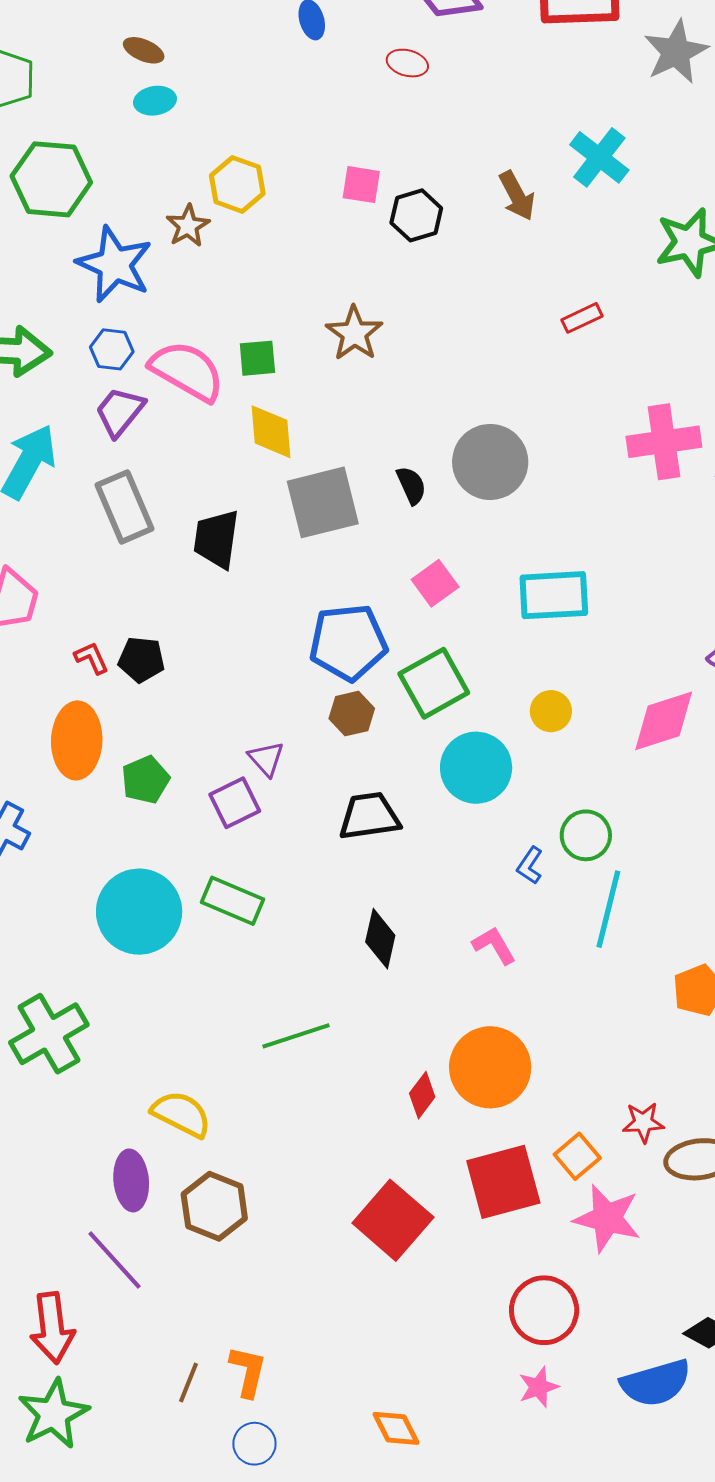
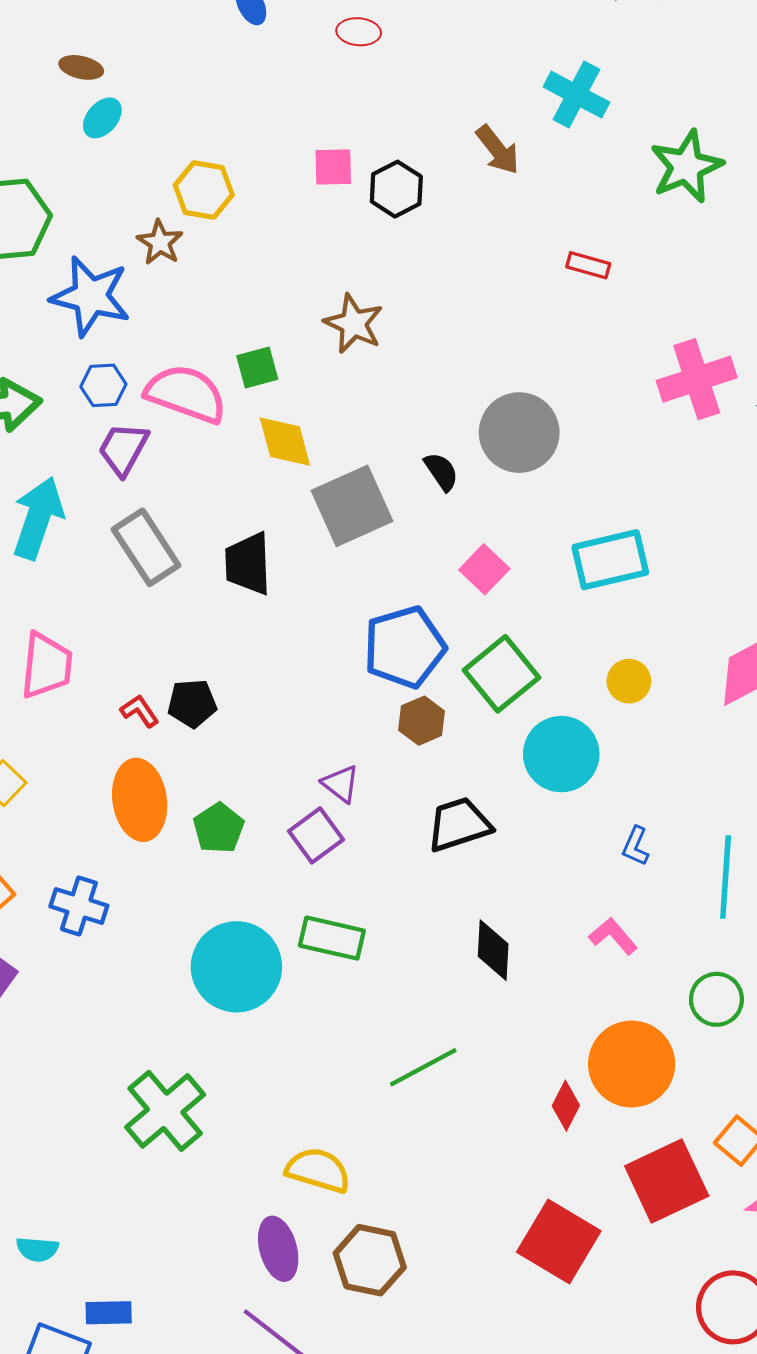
cyan ellipse: (155, 101) -> (102, 118), turned -30
red rectangle: (582, 318) -> (588, 265), turned 51
green circle: (586, 835) -> (716, 999), moved

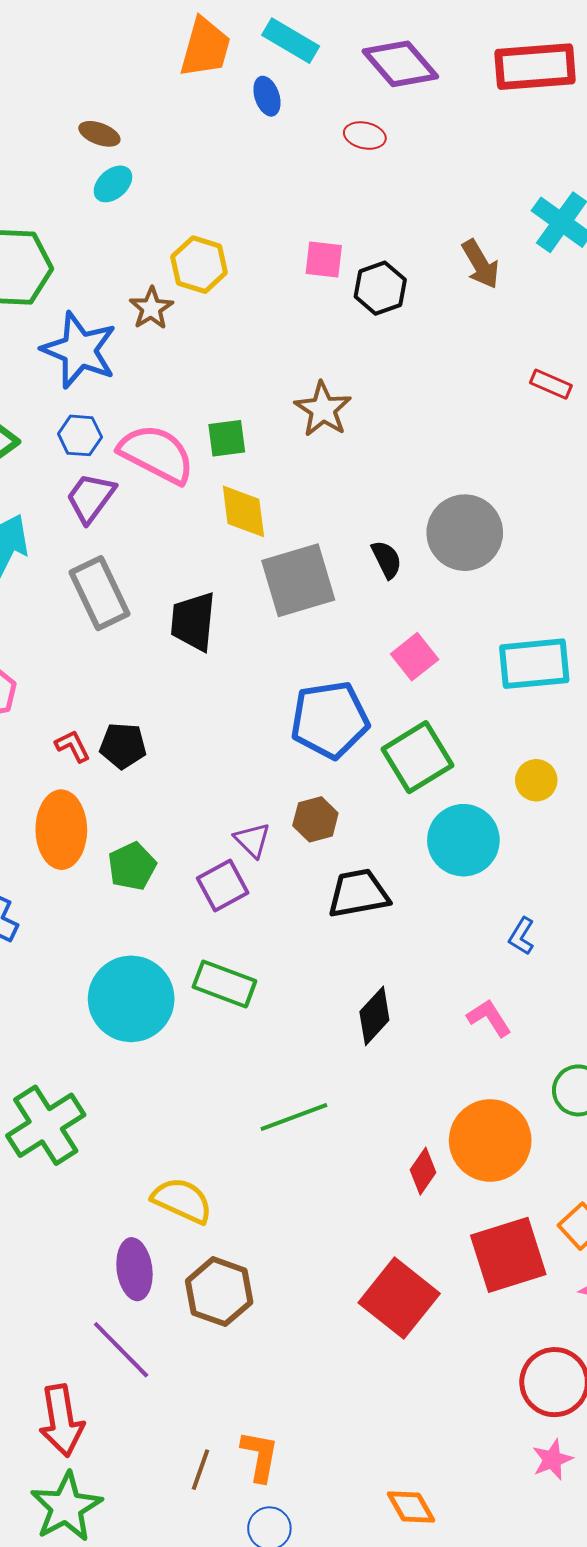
brown hexagon: (422, 721) -> (315, 819), moved
black diamond: (493, 950) -> (374, 1016), turned 32

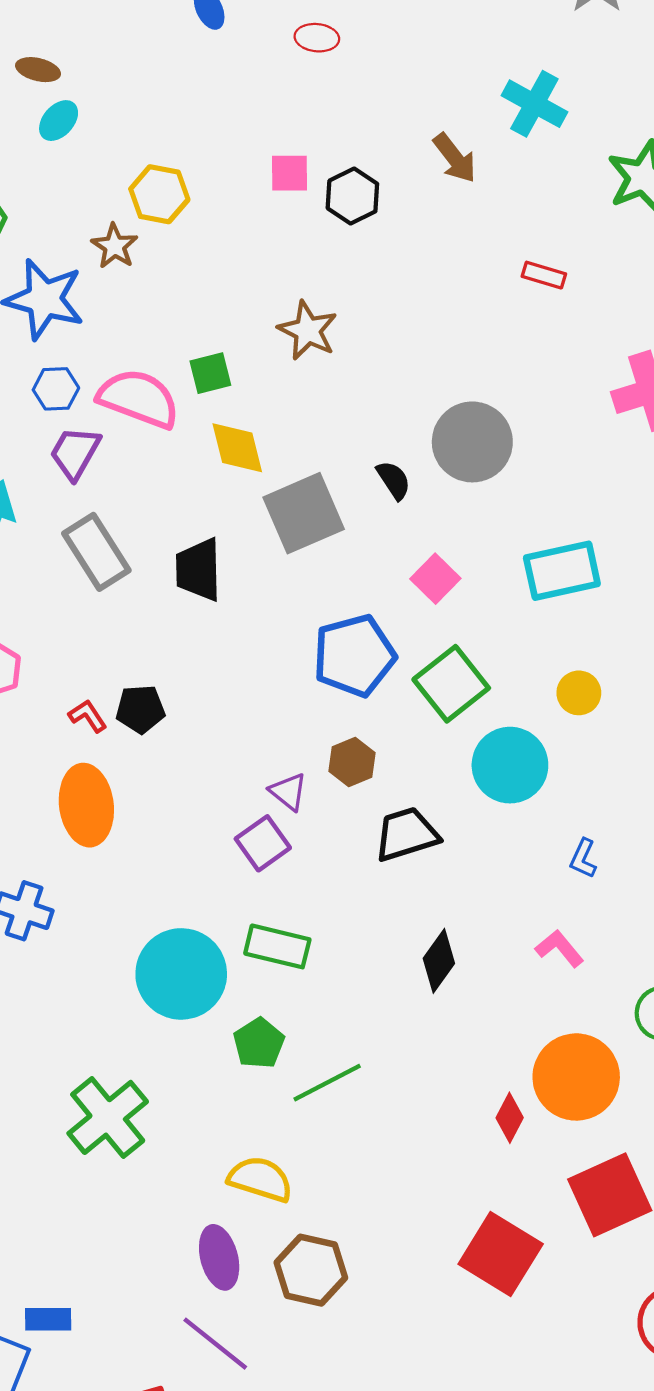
green pentagon: (132, 866) -> (259, 1043), moved
green line: (294, 1117) -> (327, 1083), moved

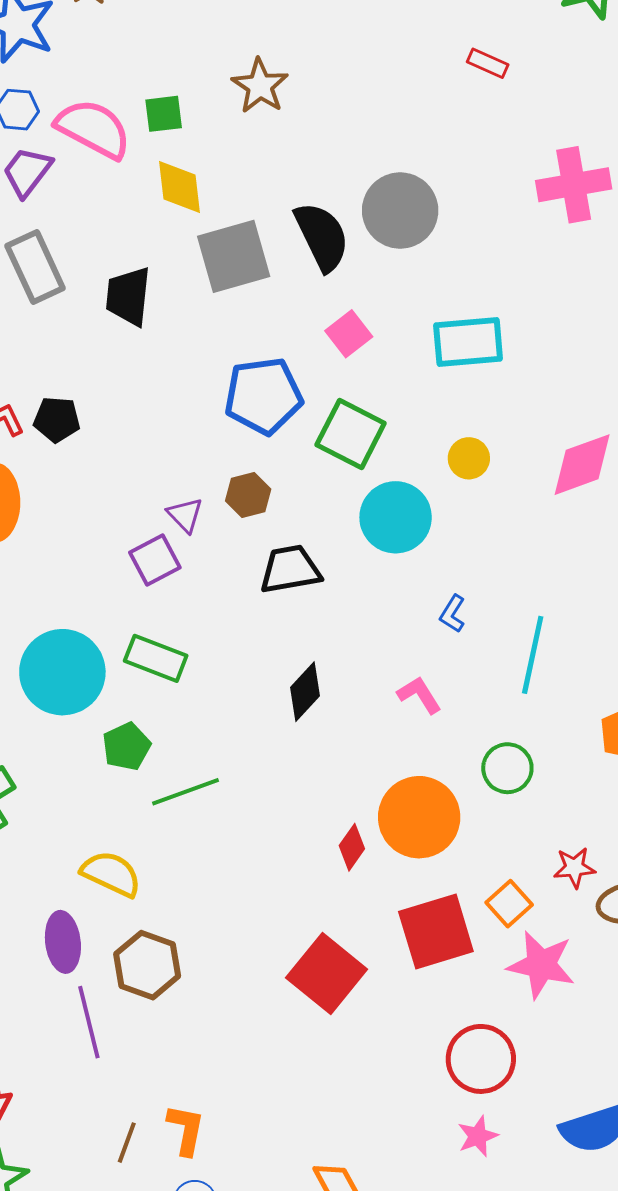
black semicircle: (394, 480) -> (322, 236), size x1.8
green square: (451, 684) -> (351, 434), turned -32
purple line: (215, 1344) -> (89, 1022), moved, turned 30

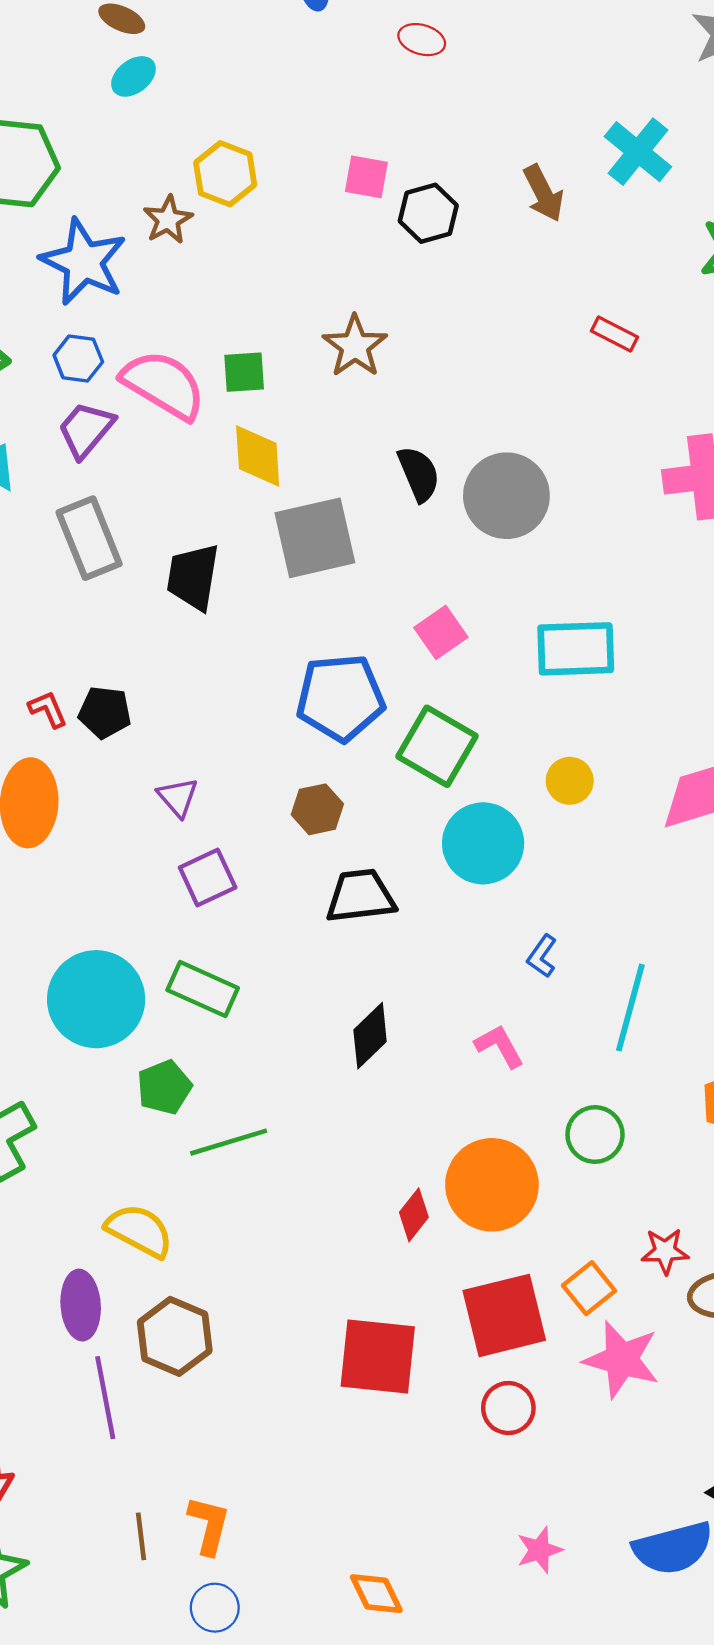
black semicircle: (322, 236) -> (419, 474), moved, size x0.7
purple triangle: (185, 515) -> (178, 797), moved
red square: (327, 973) -> (378, 1356), turned -36
red circle: (481, 1059) -> (508, 1408), moved, size x0.7
brown line: (127, 1143) -> (141, 1536), turned -30

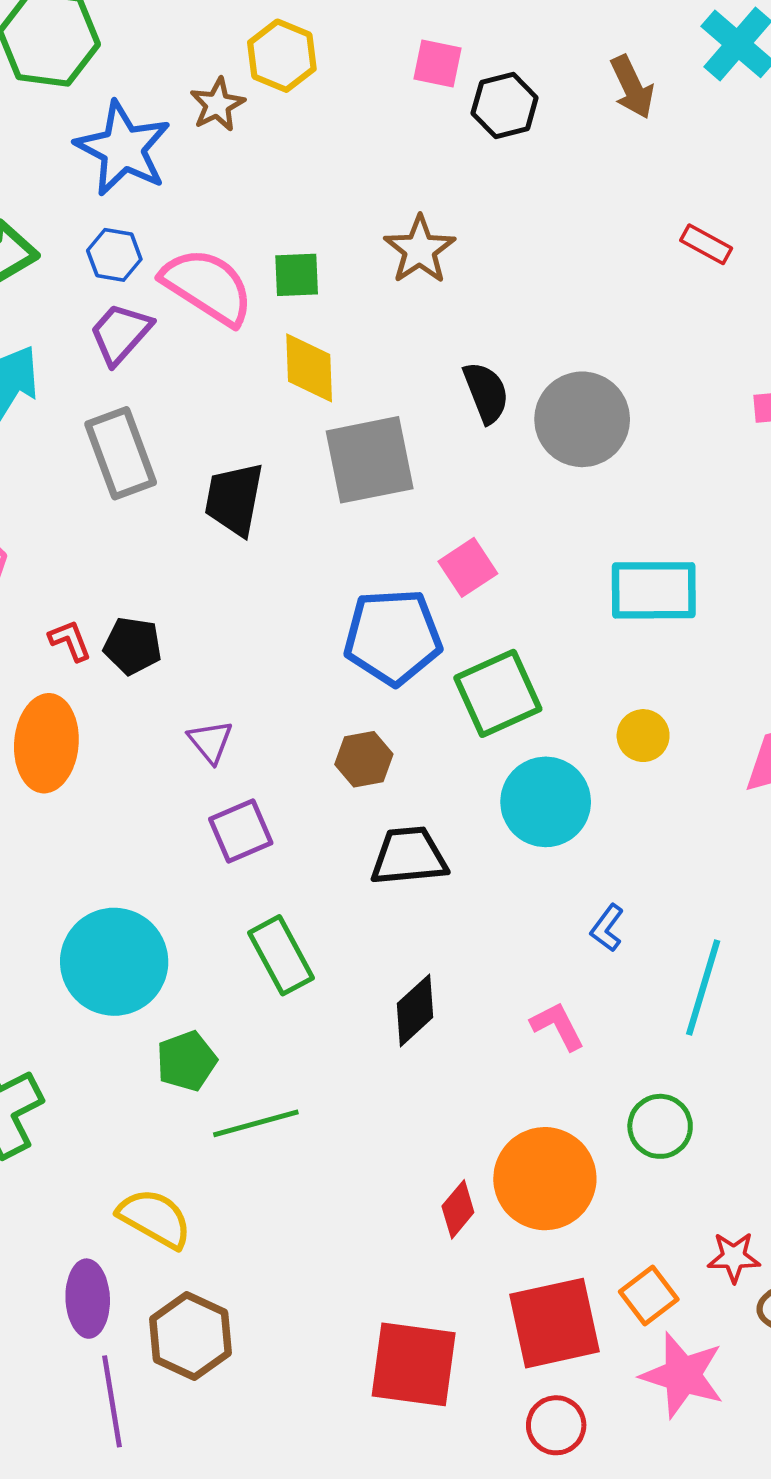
pink square: (441, 632) -> (468, 567), moved
green square: (437, 746) -> (498, 693), turned 34
green rectangle: (203, 989) -> (281, 955), moved, turned 36

